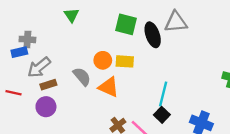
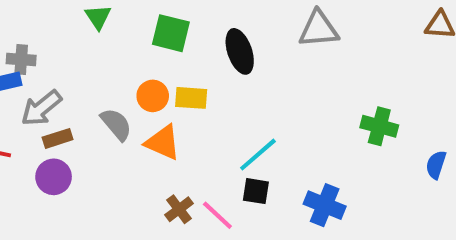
gray triangle: (176, 22) -> (319, 29), moved
green square: (126, 24) -> (171, 33), moved
cyan line: (163, 94) -> (258, 155), turned 35
black square: (162, 115) -> (256, 191), turned -35

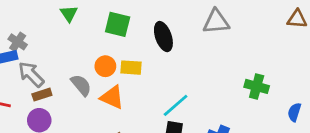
gray cross: (21, 60) -> (18, 42), turned 30
gray arrow: (41, 108) -> (31, 74), turned 84

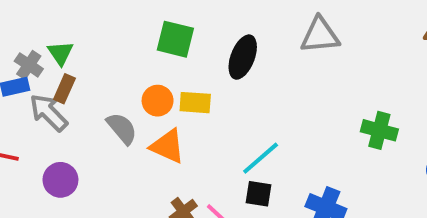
green triangle: (69, 14) -> (60, 53), moved
black ellipse: (163, 37) -> (243, 57), turned 40
brown rectangle: (42, 95) -> (64, 89), moved, turned -48

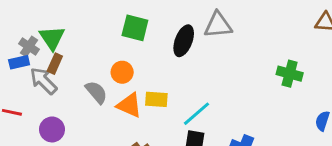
gray triangle: (320, 35) -> (218, 25), moved
green triangle: (60, 53) -> (52, 38), size x1.4
yellow rectangle: (195, 103) -> (156, 99), moved
green cross: (379, 130) -> (290, 74), moved

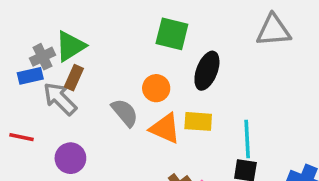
green triangle: (52, 38) -> (70, 46), turned 32
black ellipse: (184, 41) -> (207, 71), moved
gray cross: (29, 46) -> (42, 57), turned 30
cyan line: (197, 114) -> (247, 139), turned -52

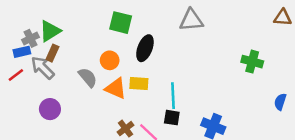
red line: (21, 137) -> (16, 75), moved, turned -49

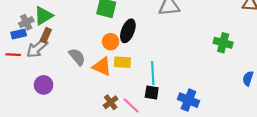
orange circle: (110, 60) -> (111, 42), moved
gray arrow: (43, 68) -> (37, 48), turned -85
red line: (16, 75) -> (13, 55), turned 40

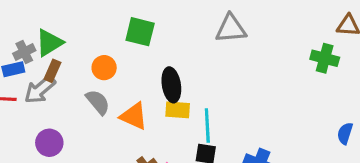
black ellipse: (128, 31) -> (171, 85), moved, turned -30
orange circle: (111, 42) -> (104, 68), moved
green cross: (223, 43) -> (325, 58), moved
yellow rectangle: (122, 62) -> (178, 110), moved

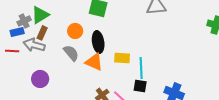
black ellipse: (171, 85) -> (98, 42), moved
gray arrow: (40, 90) -> (34, 45), turned 55

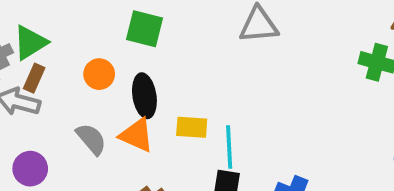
gray semicircle: (71, 53) -> (91, 139), moved

